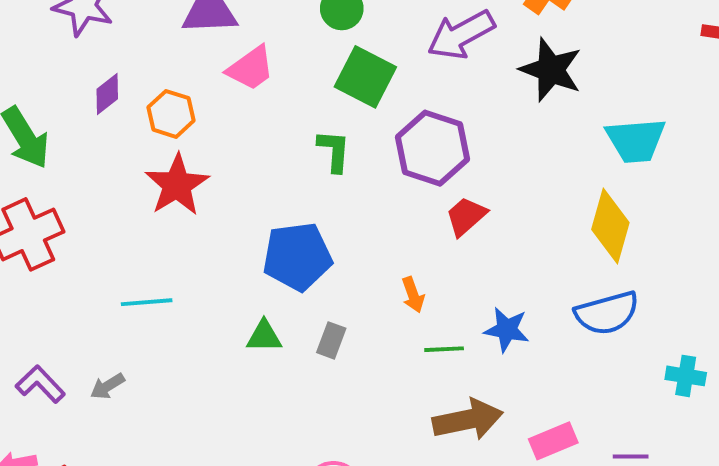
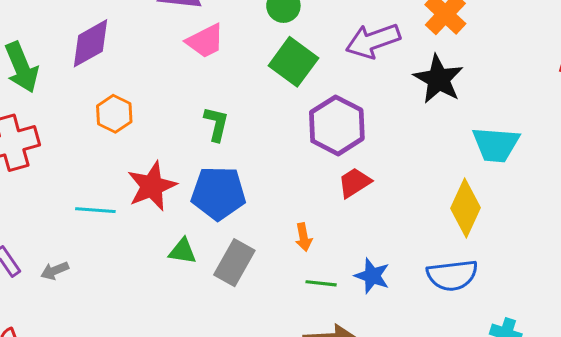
purple diamond: (107, 94) -> (90, 43), size x1.6
orange hexagon: (171, 114) -> (114, 114), moved
green L-shape: (334, 151) -> (216, 124), moved
red star: (177, 185) -> (152, 186), moved
gray rectangle: (331, 340) -> (234, 263), size x1.6

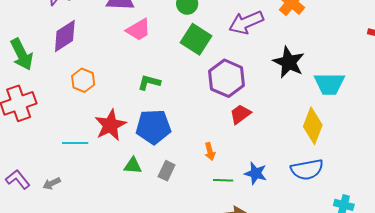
black star: (438, 79) -> (289, 62), moved
green L-shape: (216, 124) -> (149, 82), turned -85
gray rectangle: (234, 263) -> (167, 171), size x0.7

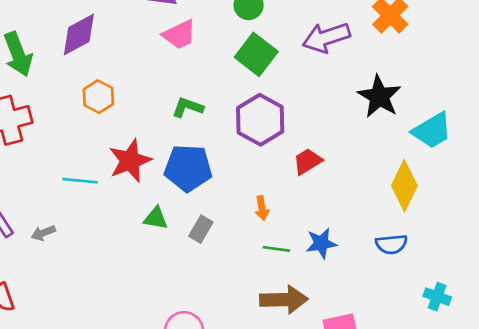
purple hexagon: (227, 78) -> (260, 120), moved
cyan trapezoid: (329, 84) -> (432, 131), turned -36
blue semicircle: (307, 170) -> (391, 244), size x0.7
blue star: (256, 173) -> (321, 243), turned -30

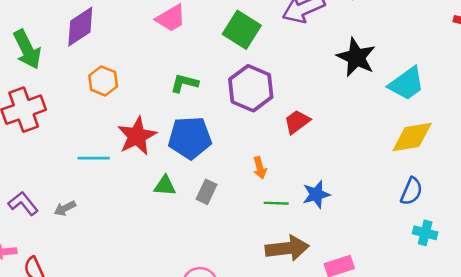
yellow diamond: (404, 186) -> (412, 137), moved, turned 60
blue semicircle: (391, 244) -> (411, 191), moved, turned -56

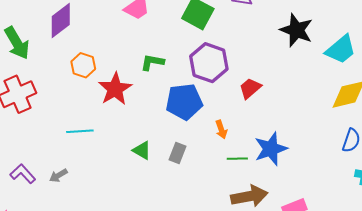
red star: (137, 136) -> (115, 89), moved
blue pentagon: (190, 138) -> (184, 102), moved
green triangle: (165, 186) -> (142, 150), turned 30
blue star: (316, 194) -> (271, 149), size x1.4

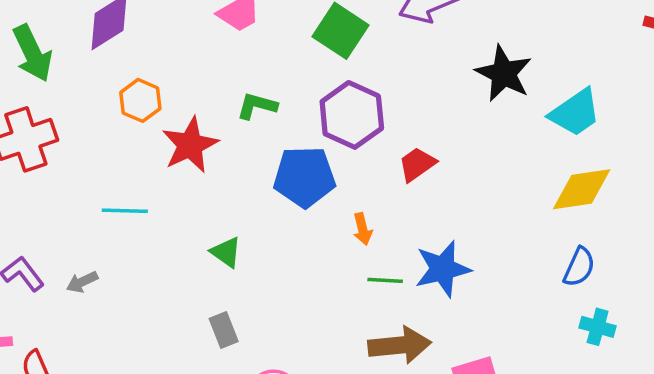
gray rectangle: (178, 153) -> (224, 330), moved, turned -48

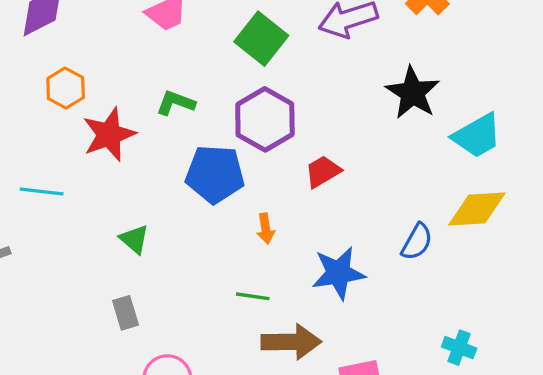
blue semicircle: (579, 267) -> (417, 242), moved
green line: (385, 280) -> (253, 296), moved
cyan cross: (598, 327) -> (459, 348), moved

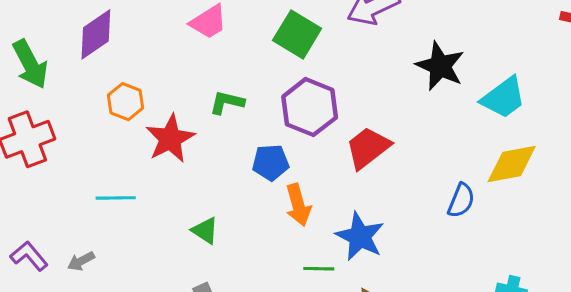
red trapezoid: (323, 172) -> (368, 148), size x1.4
blue pentagon: (215, 174) -> (271, 162), size x0.7
orange arrow: (266, 229) -> (298, 205), moved, size x1.5
blue star: (338, 273) -> (360, 236), moved, turned -30

